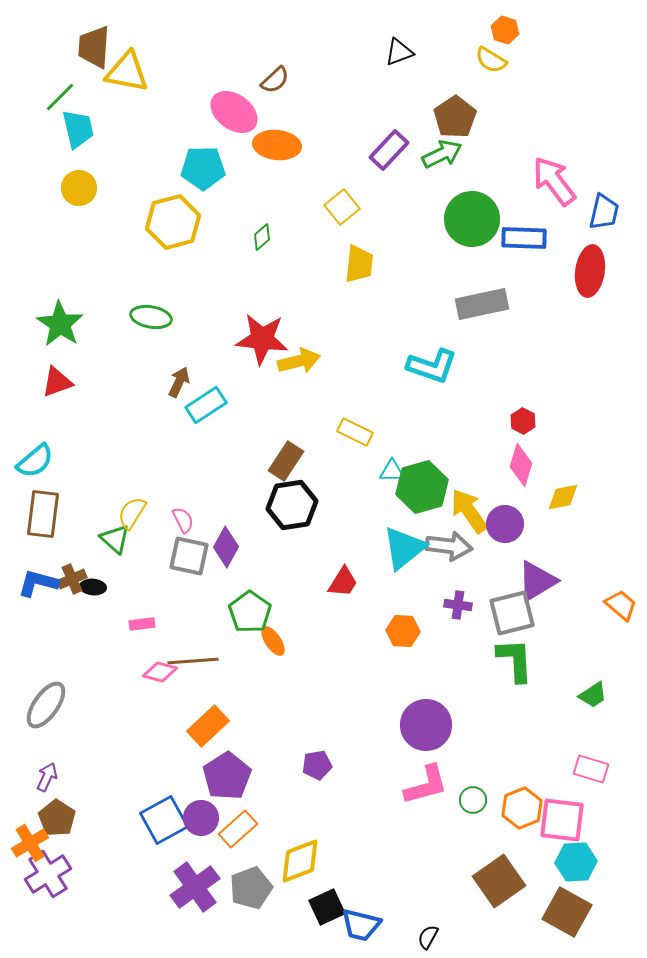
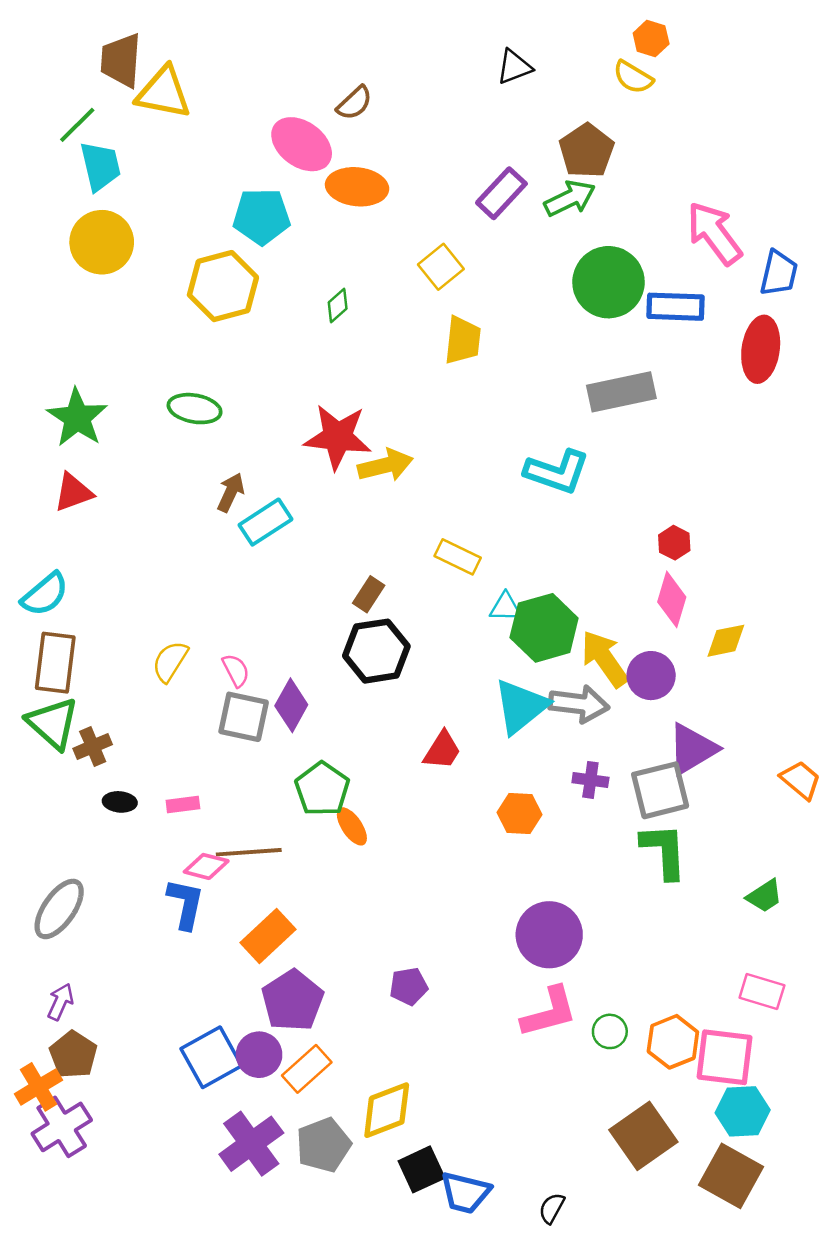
yellow circle: (79, 188) -> (102, 242), size x1.4
brown rectangle: (286, 461) -> (369, 594), size x0.7
green triangle: (115, 539) -> (53, 723), moved, size x1.4
blue L-shape: (38, 583) -> (186, 904), moved, turned 87
black ellipse: (93, 587) -> (120, 802), moved

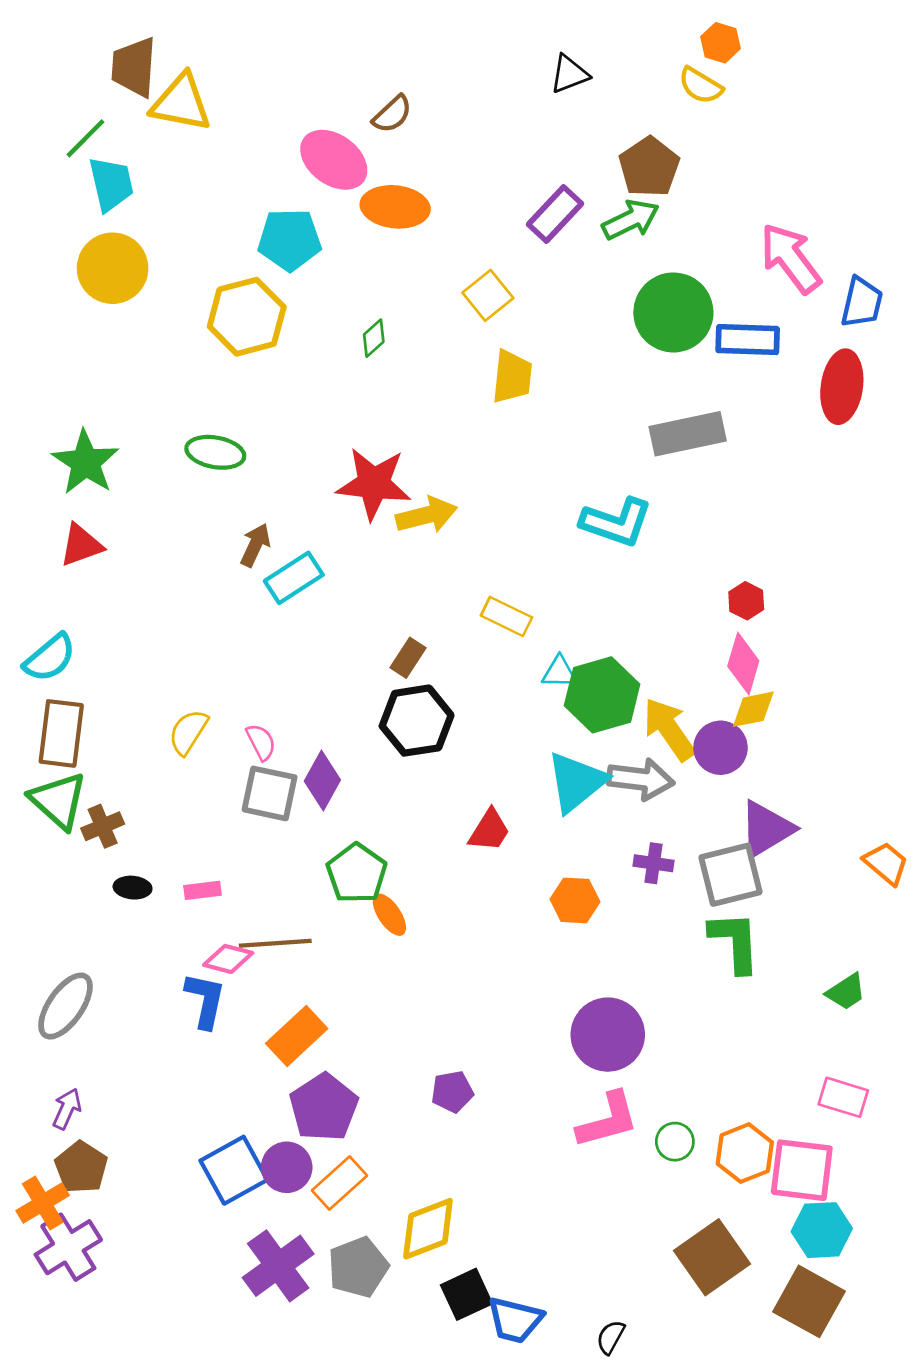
yellow diamond: (726, 641) -> (753, 709), moved

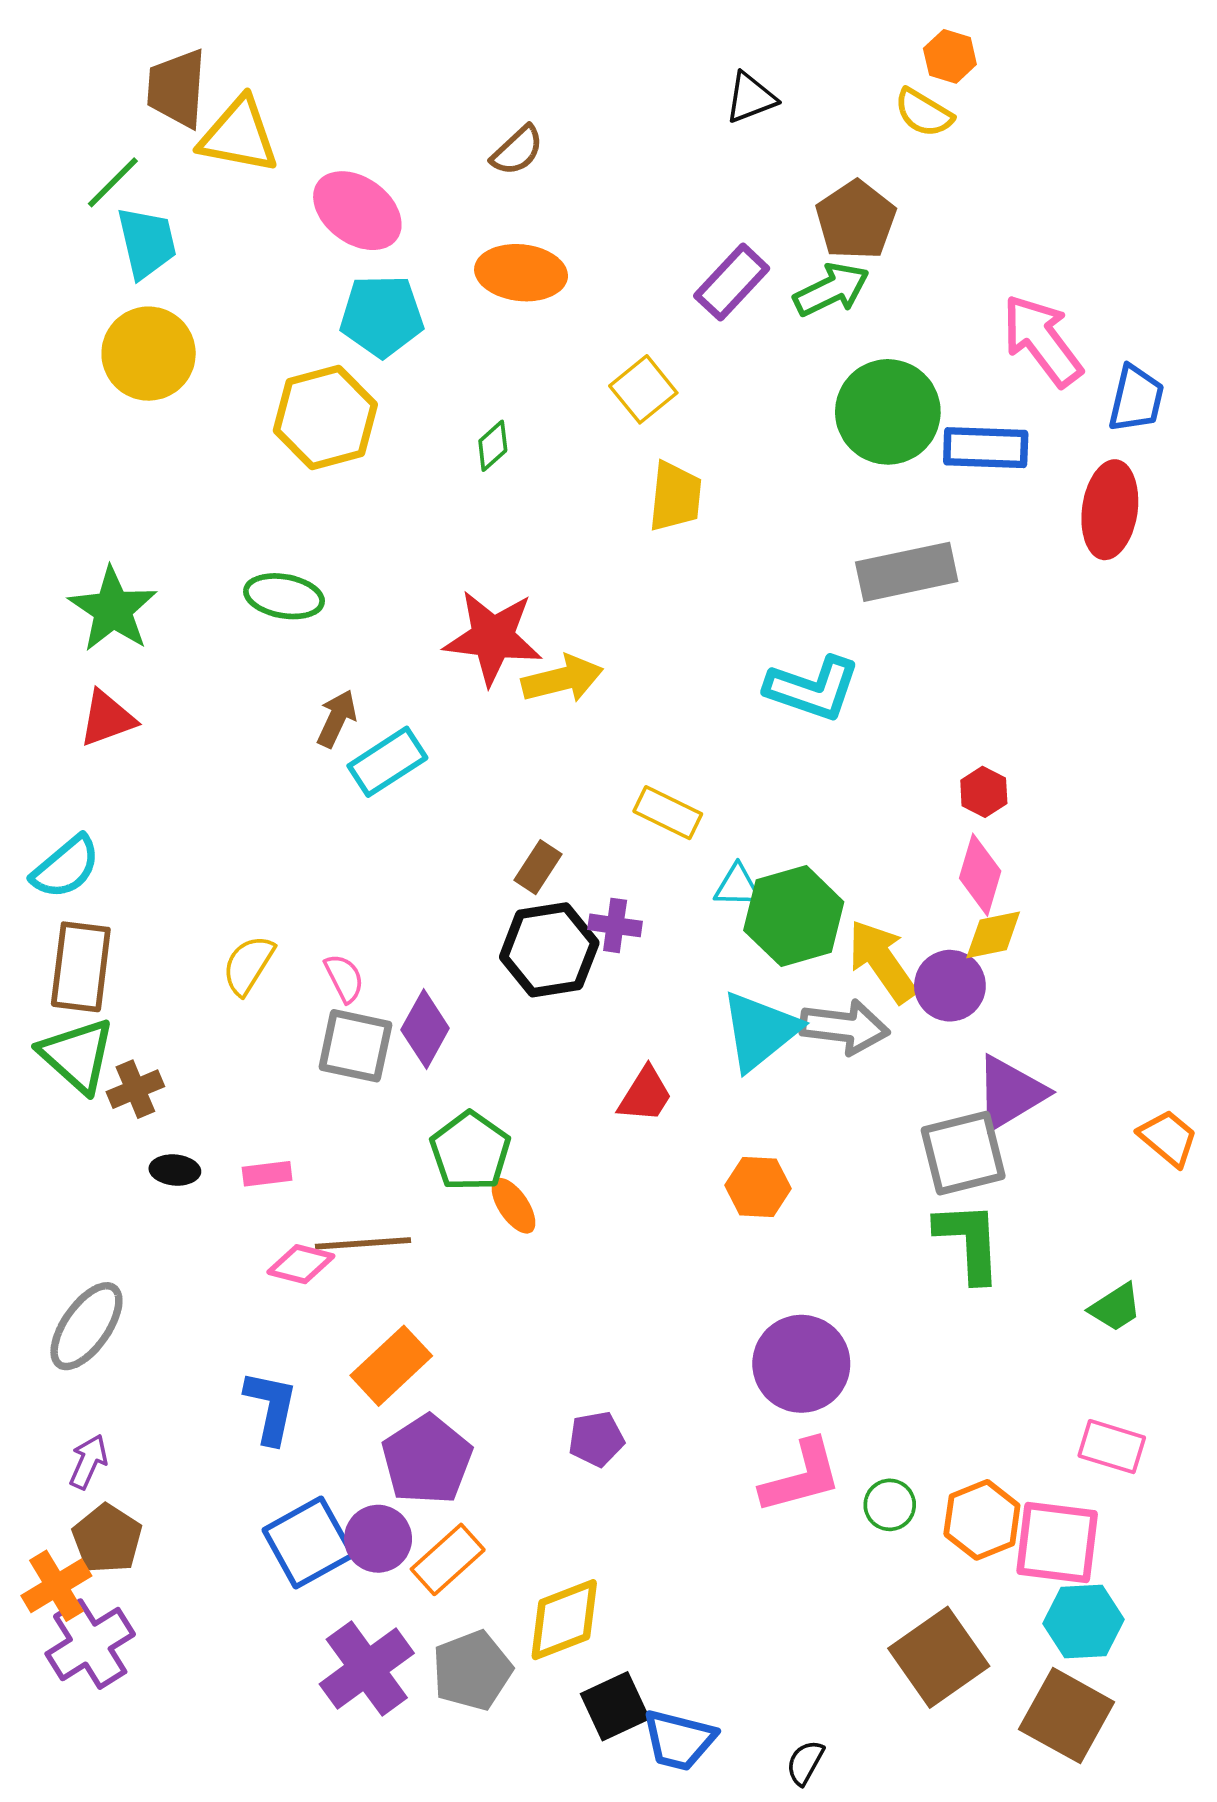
pink ellipse: (334, 160) -> (357, 211), moved
purple cross: (653, 863) -> (615, 925), moved
blue L-shape: (205, 1000) -> (271, 1407), moved

